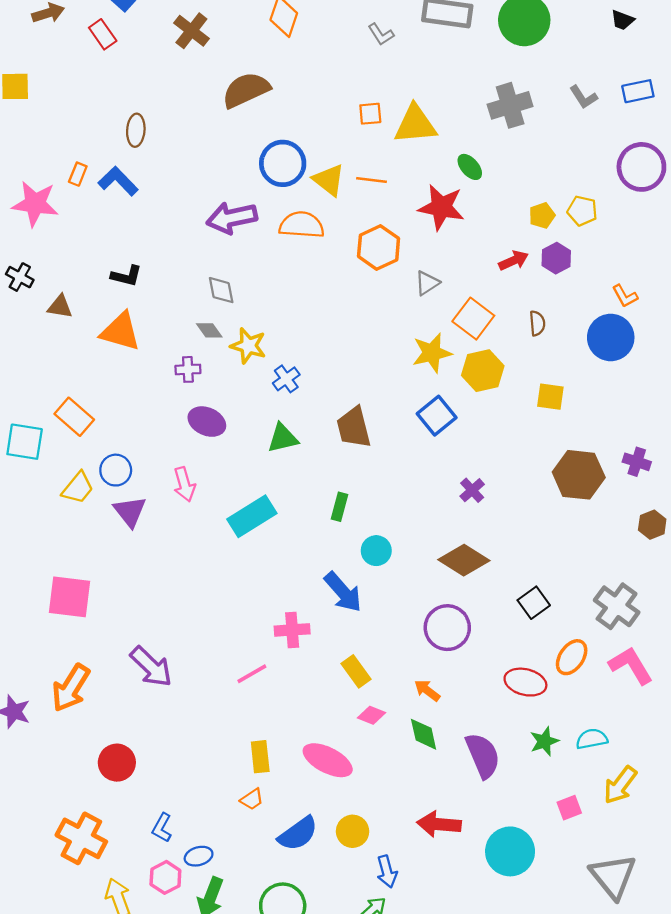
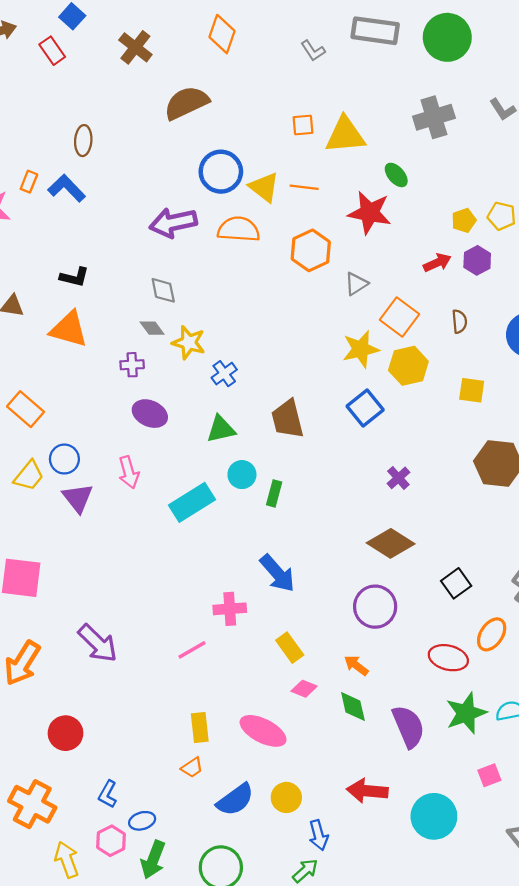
cyan circle: (376, 551) -> (242, 475), moved
green star: (544, 741) -> (466, 713), size x1.5

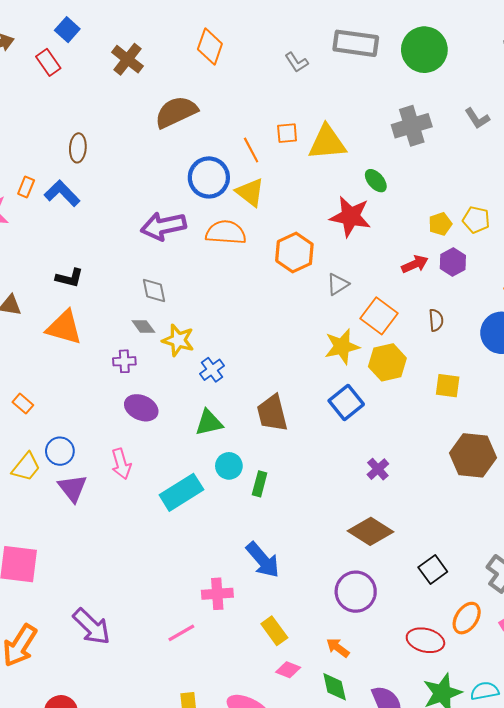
orange line: (304, 187) -> (251, 150), moved, turned 55
orange rectangle: (26, 409) -> (23, 404), size x0.6

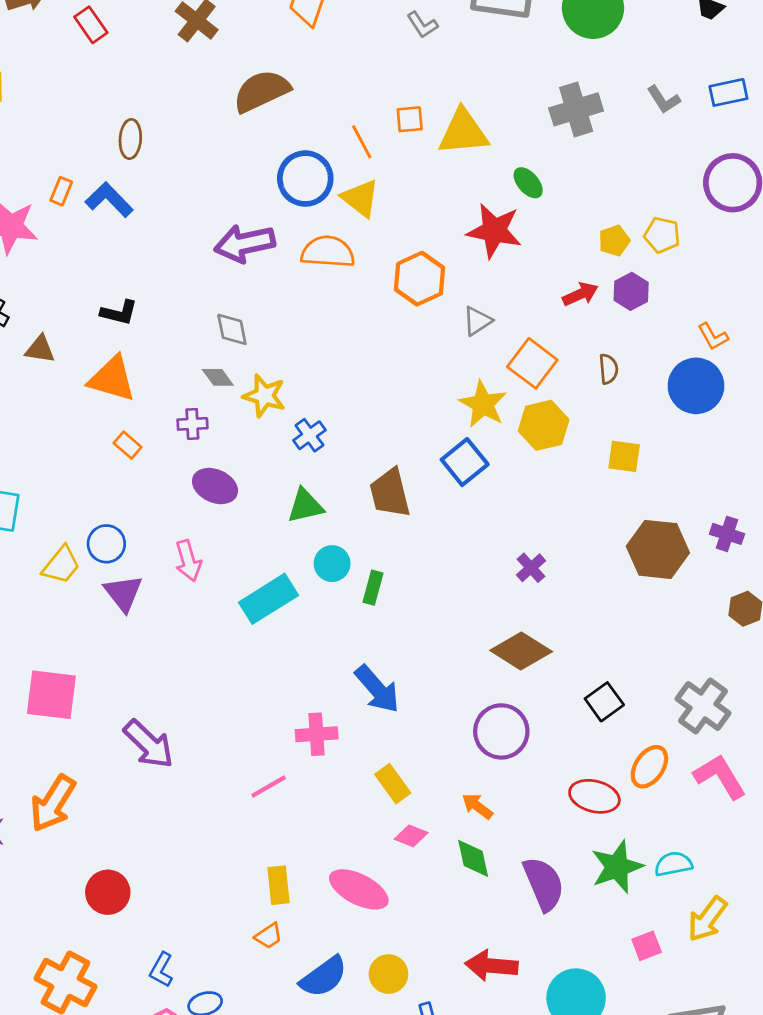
yellow star: (342, 347) -> (483, 404), turned -30
blue square: (346, 403) -> (465, 462), moved
orange rectangle: (23, 404) -> (128, 445), moved
purple arrow: (92, 627) -> (149, 744), moved

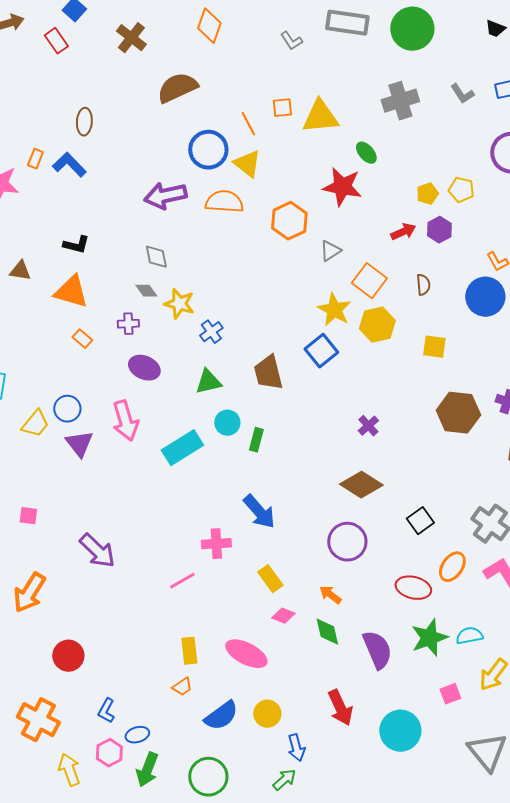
pink arrow: (188, 561) -> (125, 421), size x1.4
pink square: (51, 695) -> (28, 516), size x0.5
red arrow: (491, 966) -> (340, 708), turned -120

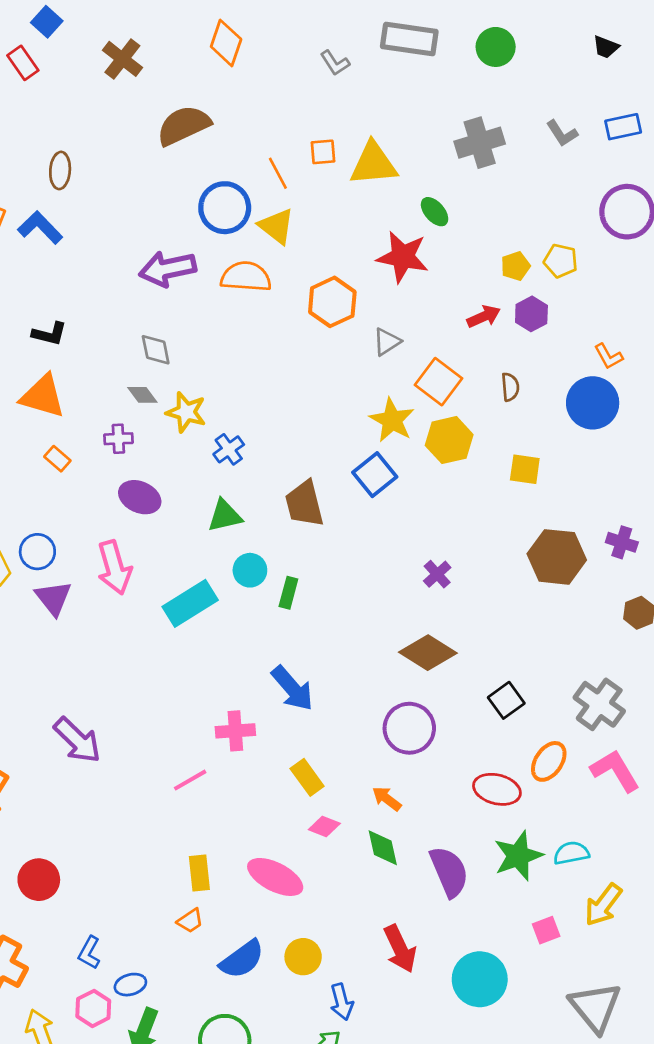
green circle: (412, 29) -> (496, 47), size x0.7

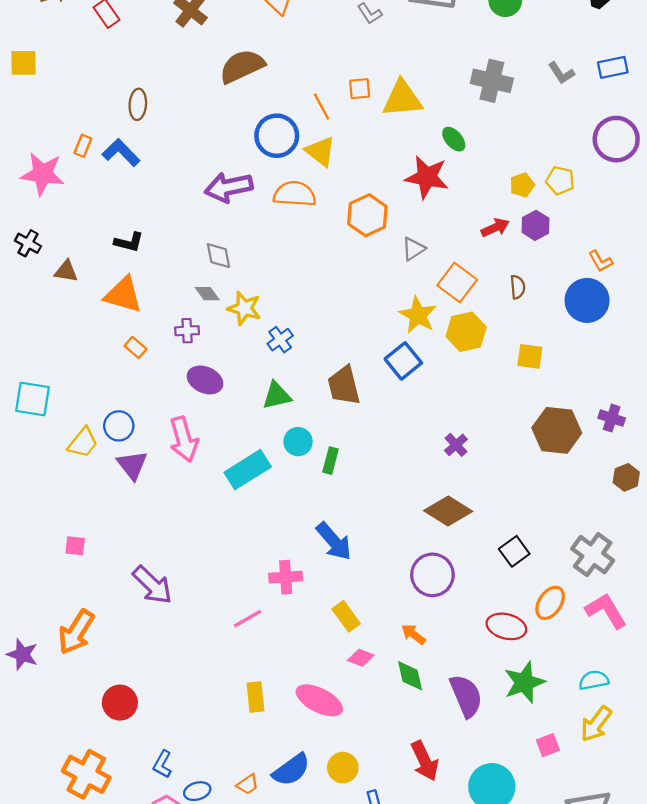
gray cross: (480, 143) -> (492, 81), turned 30
cyan semicircle: (571, 853) -> (594, 680), moved
orange trapezoid: (190, 921) -> (248, 784), moved

